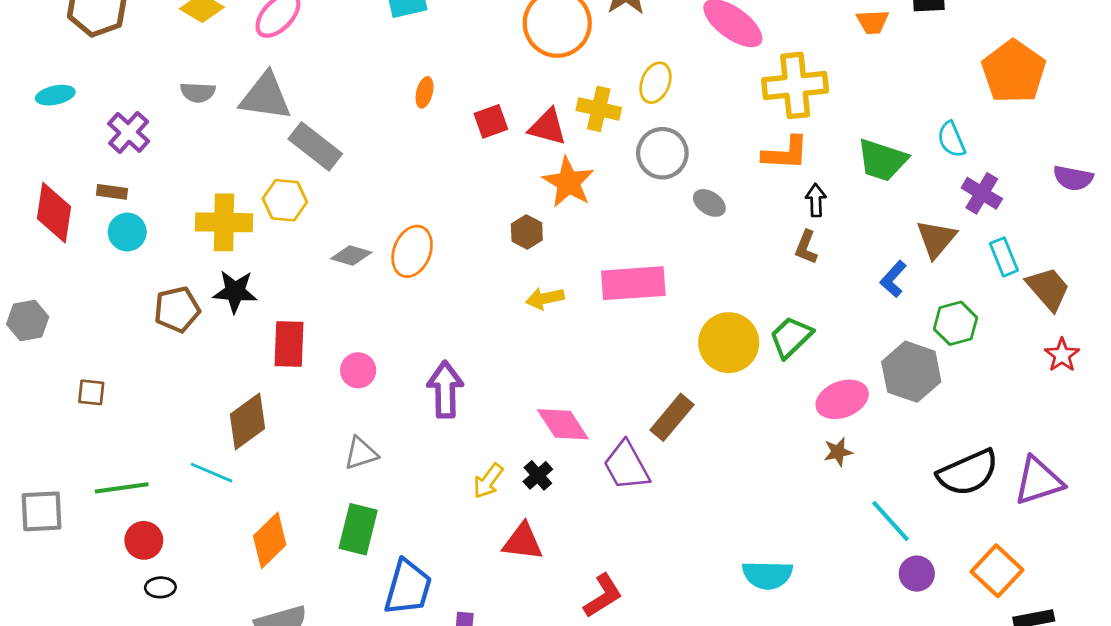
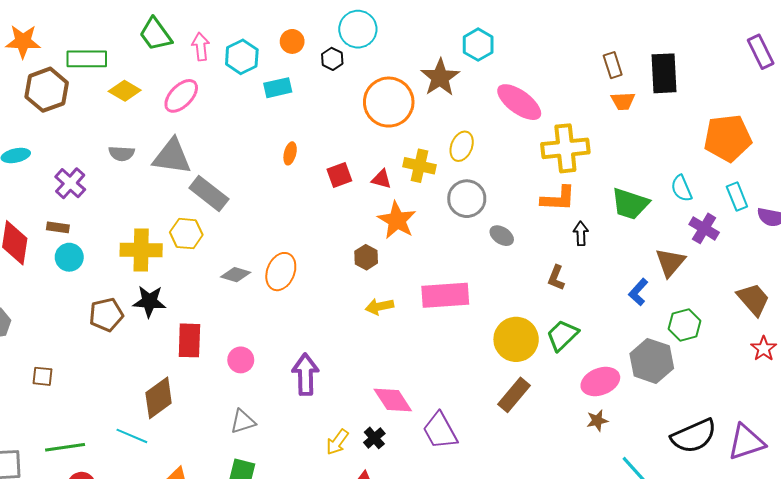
orange pentagon: (1014, 72) -> (728, 138), turned 30
red triangle: (548, 127) -> (382, 179), size x0.7
brown L-shape: (806, 247) -> (556, 278), moved
cyan rectangle: (1004, 257) -> (737, 197), moved
brown rectangle: (672, 417) -> (514, 395), moved

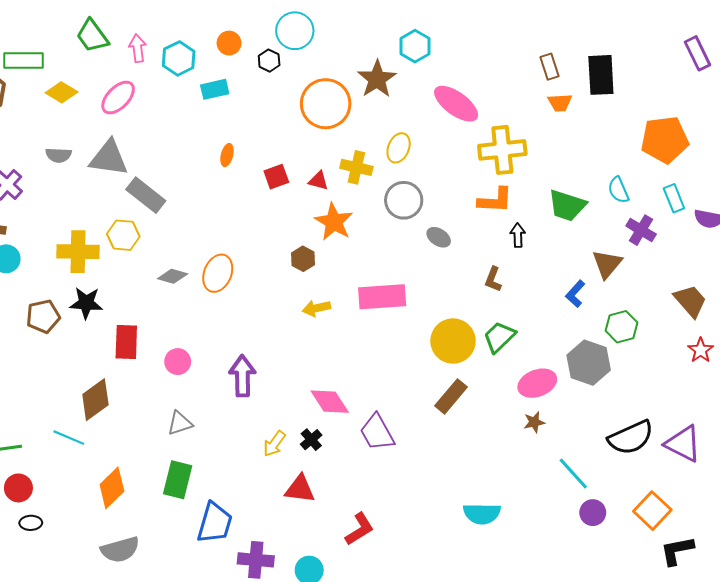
purple triangle: (746, 442) -> (683, 444), turned 45

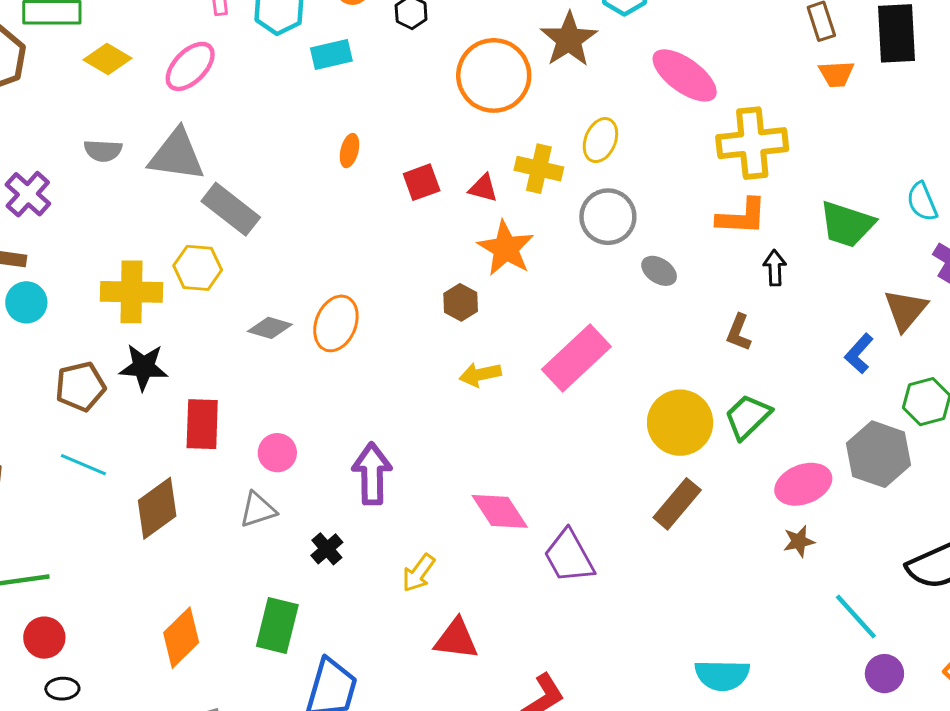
pink rectangle: (382, 297) -> (576, 358), turned -39
gray triangle: (180, 423) -> (258, 510), moved
cyan line: (69, 438) -> (83, 465), moved
black cross: (311, 440) -> (327, 549), moved

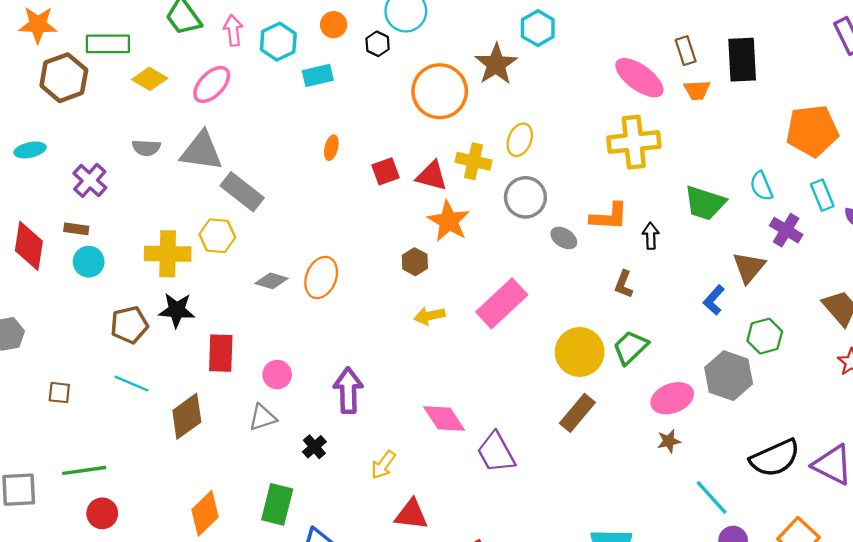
pink ellipse: (685, 75) -> (639, 78), moved
red triangle: (483, 188) -> (432, 176), size x1.4
orange L-shape: (742, 217) -> (609, 217), moved

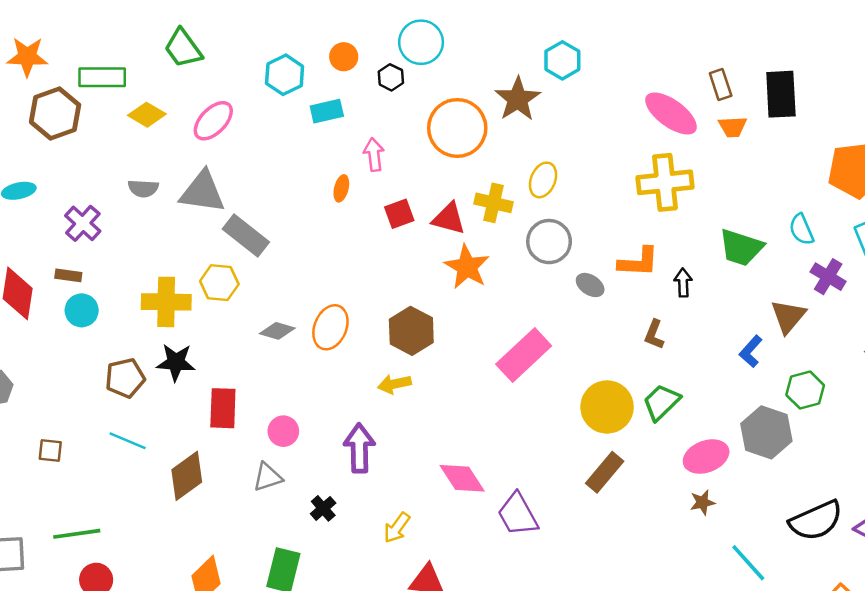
pink arrow: (233, 30) -> (374, 155), moved
brown hexagon: (415, 262) -> (411, 331), moved, size x1.6
yellow arrow: (430, 316) -> (394, 384), moved

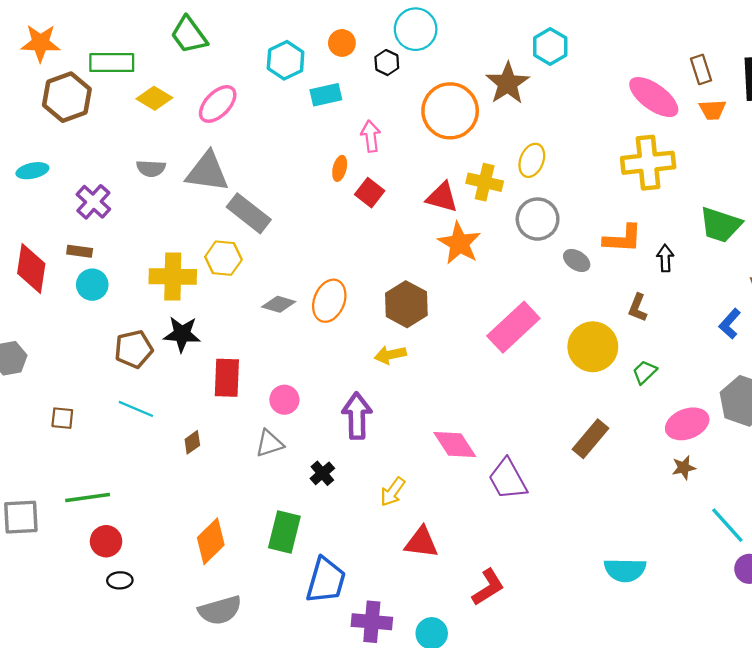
red square: (399, 214) -> (370, 193), moved, turned -32
green trapezoid: (661, 402) -> (645, 372), size x0.7
yellow circle: (607, 407) -> (593, 347), moved
brown diamond: (187, 476) -> (192, 442), size x0.5

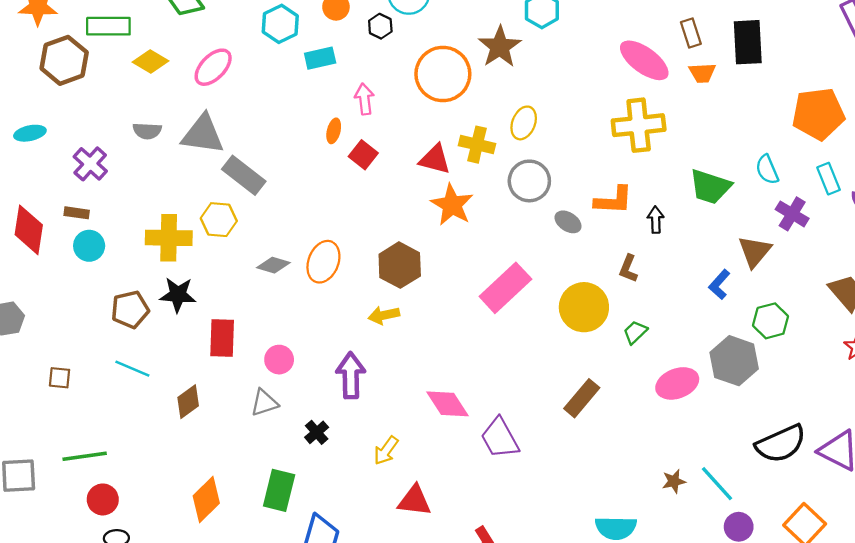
brown diamond: (192, 442) -> (188, 402), size x1.4
brown star: (684, 468) -> (674, 481), moved

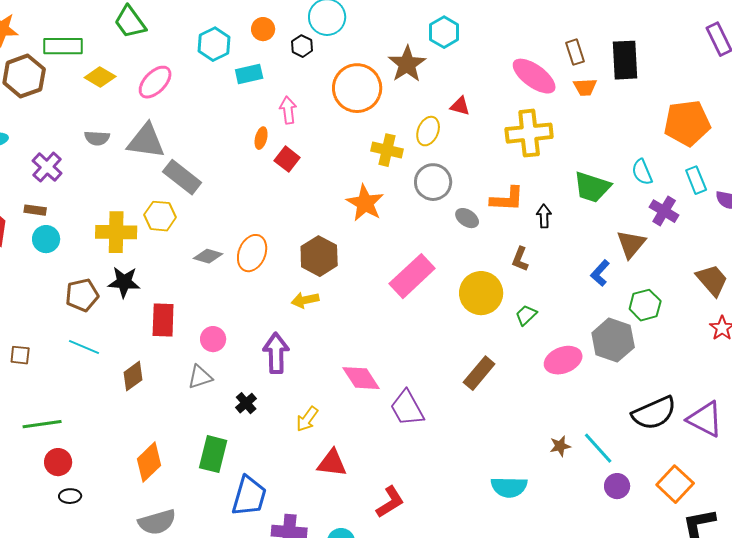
red triangle: (435, 159) -> (460, 106), moved, size x0.7

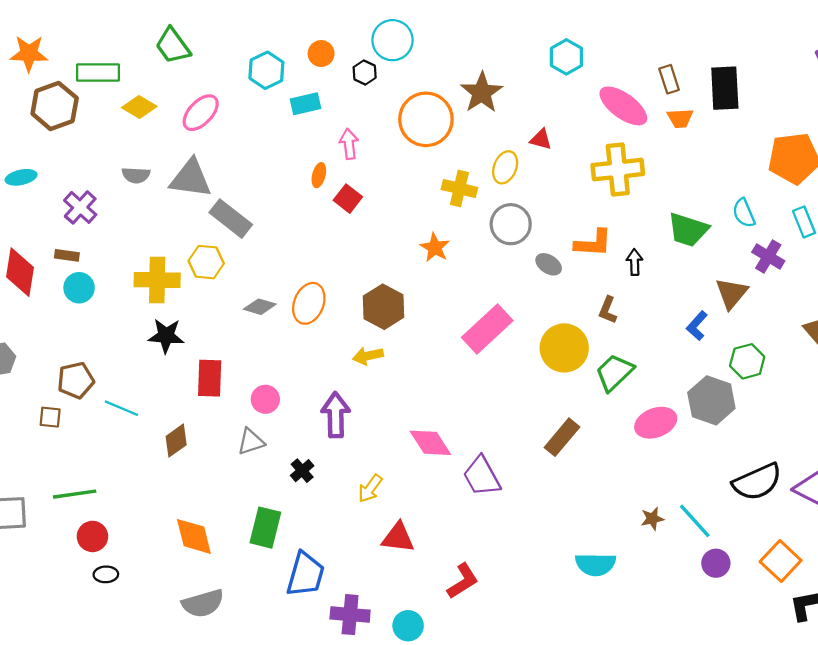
cyan hexagon: (444, 32) -> (566, 57), moved
orange star: (365, 203) -> (435, 248), size x0.7
brown pentagon: (82, 295) -> (76, 380), moved
green trapezoid: (526, 315) -> (614, 373), size x1.6
orange diamond: (149, 462) -> (194, 536), turned -60

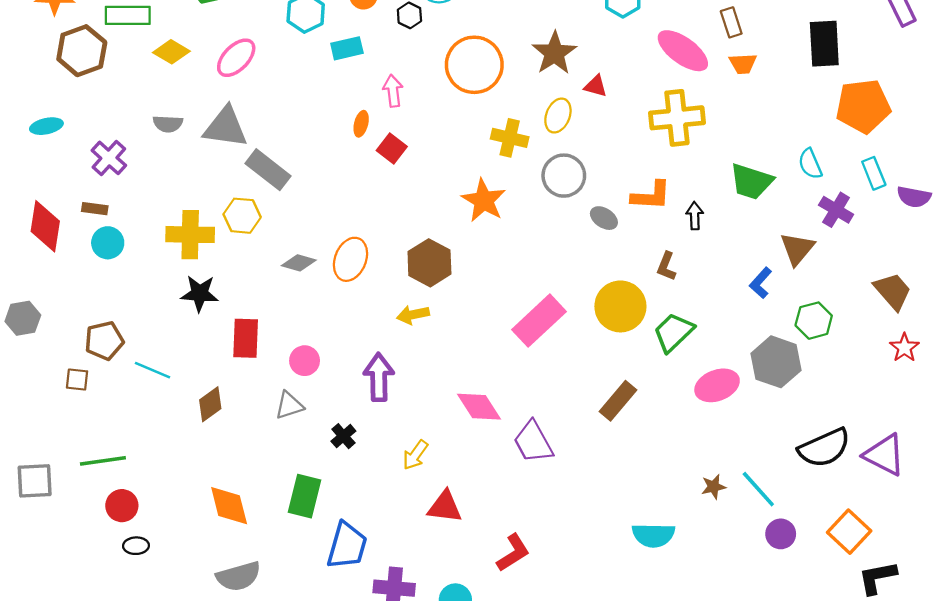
black rectangle: (725, 88) -> (824, 44), moved
brown star: (482, 93) -> (554, 53), moved
orange star: (435, 248) -> (484, 200), size x1.4
pink rectangle: (487, 329) -> (539, 321), moved

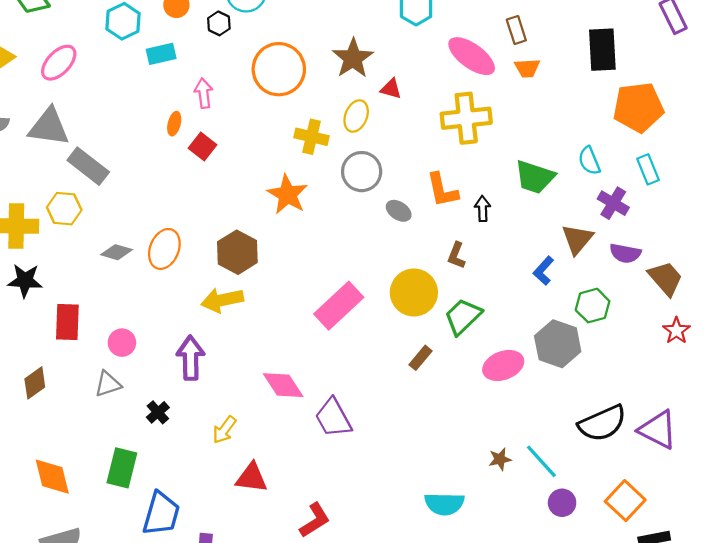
orange L-shape: (651, 196) -> (442, 190), turned 75
purple semicircle: (914, 197) -> (625, 253), moved
yellow arrow: (413, 315) -> (222, 300), size x1.4
brown rectangle: (618, 401) -> (420, 358), moved, size x0.7

